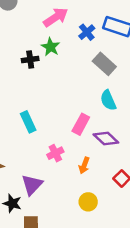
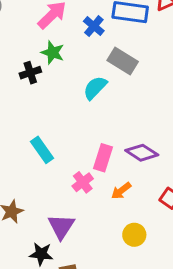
cyan semicircle: (108, 100) -> (95, 88), moved, turned 78
pink rectangle: (81, 124) -> (103, 158), moved
orange arrow: (84, 165) -> (121, 191), turned 42

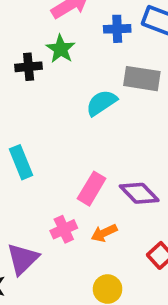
blue cross: (94, 26) -> (117, 29), turned 35
gray rectangle: (123, 61) -> (142, 79), turned -36
pink cross: (83, 182) -> (64, 229), moved

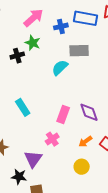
purple diamond: (139, 193) -> (89, 112), turned 35
orange arrow: (104, 233) -> (85, 141), moved

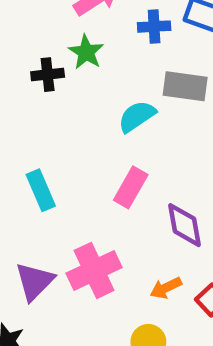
pink rectangle: (63, 114) -> (131, 187), moved
pink cross: (52, 139) -> (94, 270), size x1.6
purple triangle: (33, 159) -> (34, 281), moved

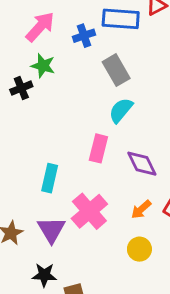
gray rectangle: (185, 86) -> (116, 70), turned 68
cyan semicircle: (137, 116) -> (121, 110), moved
cyan rectangle: (41, 190) -> (50, 178), moved, turned 52

